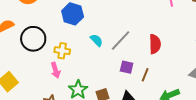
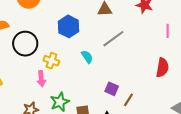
gray line: (121, 41) -> (113, 39), moved
red semicircle: (155, 44) -> (162, 68), moved

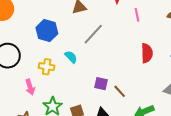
pink line: (168, 31) -> (137, 15), moved
yellow cross: (51, 61) -> (47, 67), moved
brown line: (128, 100) -> (120, 91), turned -64

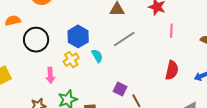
blue hexagon: (47, 31) -> (78, 36), moved
yellow cross: (47, 67) -> (71, 60), turned 35

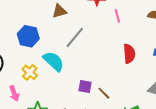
blue hexagon: (78, 36) -> (28, 36), moved
cyan semicircle: (97, 56) -> (54, 61), size x1.6

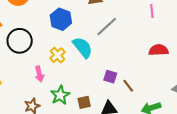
red semicircle: (129, 54) -> (159, 50), turned -96

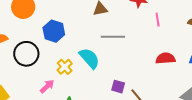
blue hexagon: (61, 19) -> (54, 31), moved
gray line: (107, 27) -> (113, 37), turned 45
pink arrow: (39, 74) -> (47, 86), turned -119

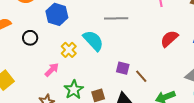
black circle: (26, 54) -> (30, 38), size x0.6
red semicircle: (165, 58) -> (169, 39), turned -36

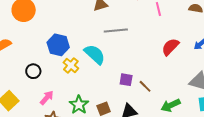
blue hexagon: (57, 14) -> (58, 45), moved
black circle: (30, 38) -> (33, 71), moved
pink arrow: (52, 70) -> (47, 98), moved

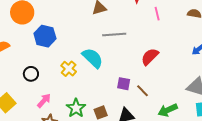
blue hexagon: (58, 45) -> (45, 36), moved
red semicircle: (170, 47) -> (150, 57), moved

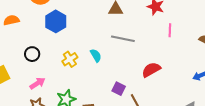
cyan semicircle: (93, 58) -> (96, 55), size x0.6

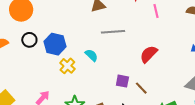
blue hexagon: (56, 21) -> (55, 44), moved
black circle: (32, 54) -> (29, 40), moved

